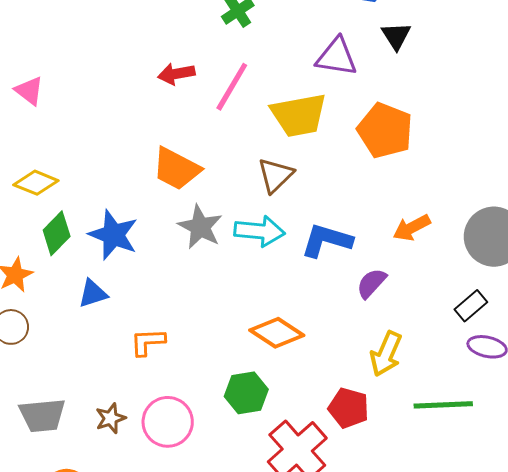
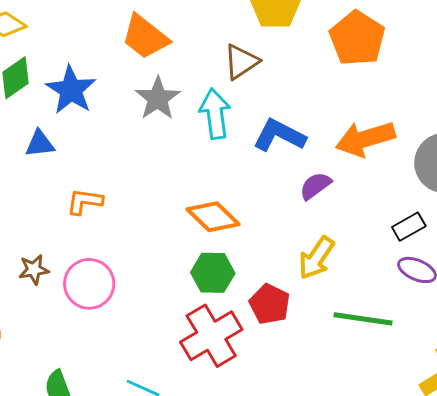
orange arrow: (412, 228) -> (365, 139), size x1.5
cyan arrow: (260, 231) -> (215, 114), turned -114
green hexagon: (246, 393) -> (213, 273), moved

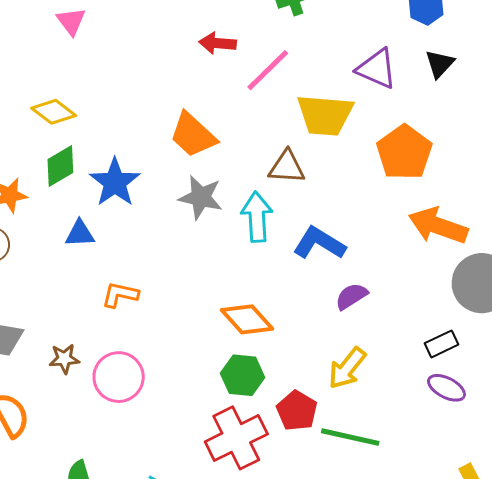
brown triangle: (241, 62) -> (287, 167), turned 33
gray star: (158, 98) -> (201, 197), turned -30
orange arrow: (365, 139) -> (438, 226), moved, turned 32
green line: (363, 319) -> (350, 437), moved

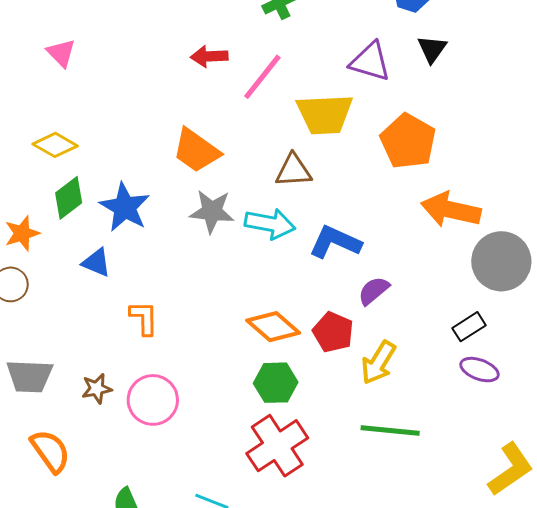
cyan arrow: (257, 217) -> (270, 224), turned 111
blue triangle: (80, 234) -> (96, 263), turned 32
orange L-shape: (120, 295) -> (144, 318), turned 84
red pentagon: (297, 411) -> (333, 332), moved

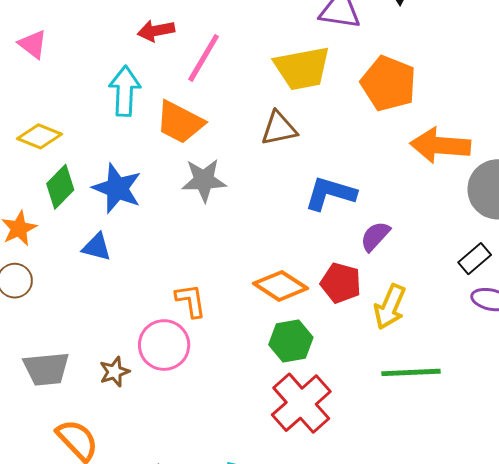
red arrow: (209, 56) -> (156, 31), moved
pink line: (262, 77) -> (204, 58), moved
cyan arrow: (270, 224) -> (125, 91), moved, turned -90
orange L-shape: (144, 318) -> (191, 301), moved
pink circle: (153, 400) -> (164, 345), moved

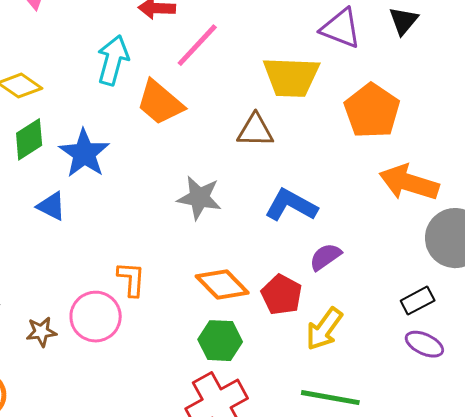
gray star: (204, 180) -> (199, 198), moved

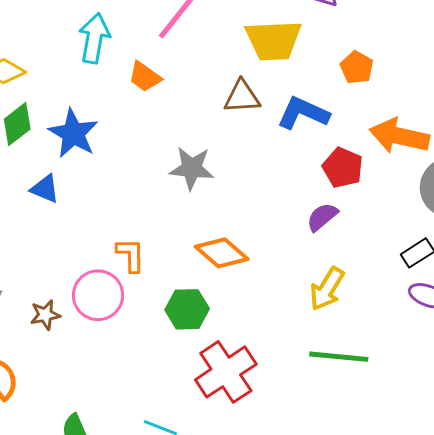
orange trapezoid: (160, 103) -> (145, 77), size x0.7
orange pentagon: (372, 111) -> (357, 68), size x0.6
blue L-shape: (291, 205) -> (303, 113), moved
red pentagon: (282, 295) -> (343, 168), moved
green hexagon: (220, 341) -> (187, 309), moved

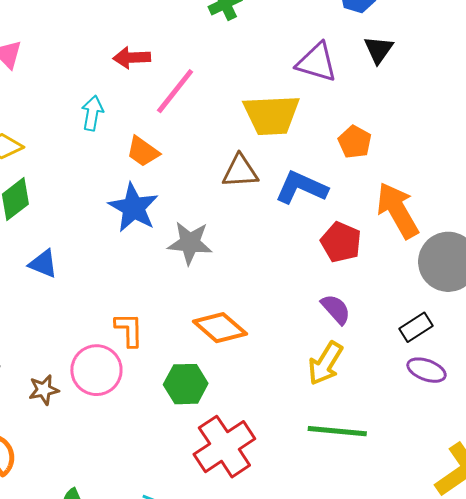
cyan arrow: (94, 38) -> (92, 113), size x0.7
blue star: (73, 133) -> (134, 208), moved
orange arrow: (399, 136) -> (398, 210), turned 48
purple semicircle: (322, 217) -> (336, 309), moved, turned 88

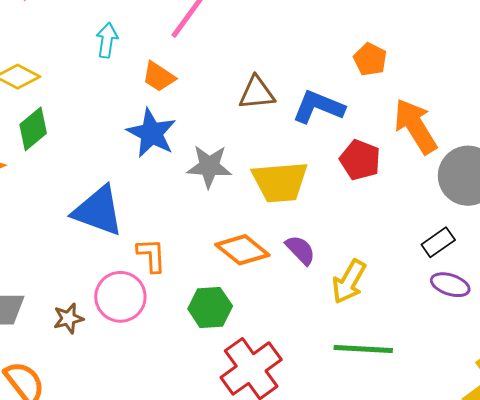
yellow trapezoid: (271, 115) -> (280, 182), moved
blue triangle: (43, 264) -> (98, 211), moved, size x1.8
purple semicircle: (336, 309) -> (300, 250), moved

